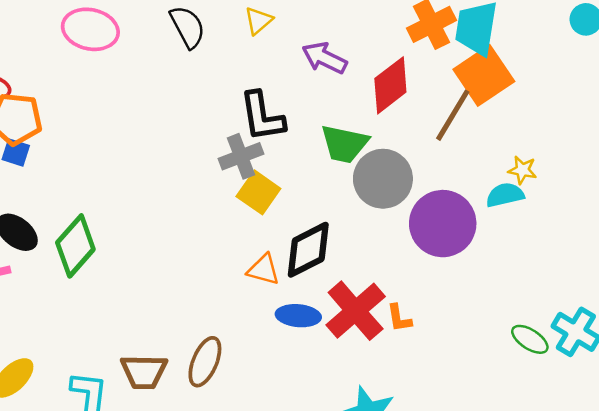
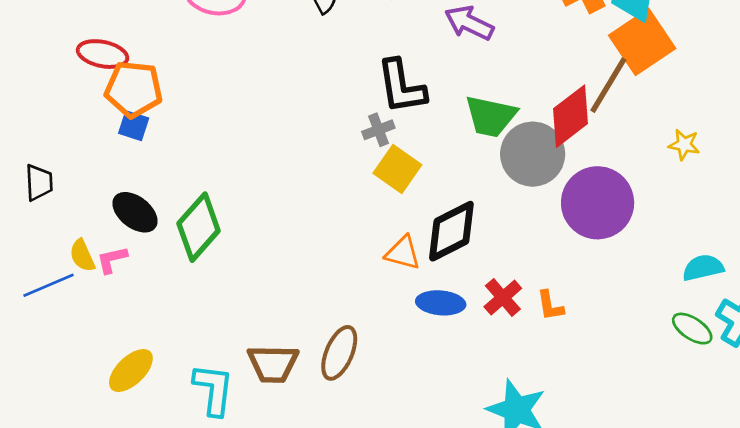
red diamond: (390, 85) -> (570, 116), moved
gray cross: (241, 156) -> (378, 130), size x0.7
cyan semicircle: (505, 195) -> (703, 268), moved
red cross: (356, 311) -> (503, 297), size x0.6

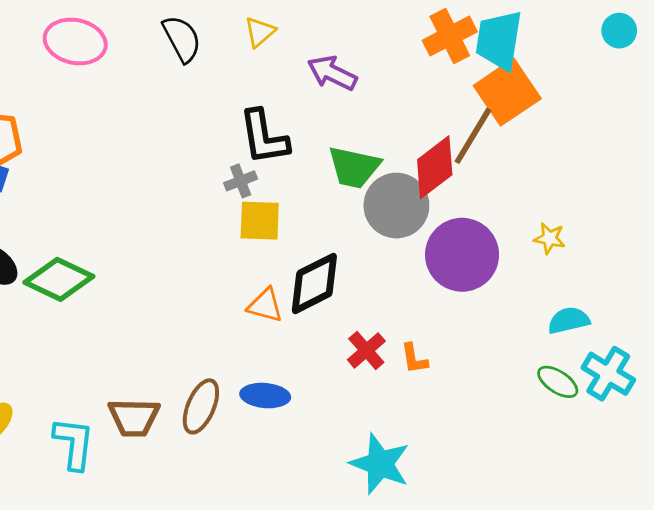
yellow star: (684, 145) -> (550, 238), moved
yellow square: (397, 169) -> (260, 221), turned -33
green diamond: (199, 227) -> (59, 279), turned 74
blue ellipse: (441, 303) -> (265, 396), moved

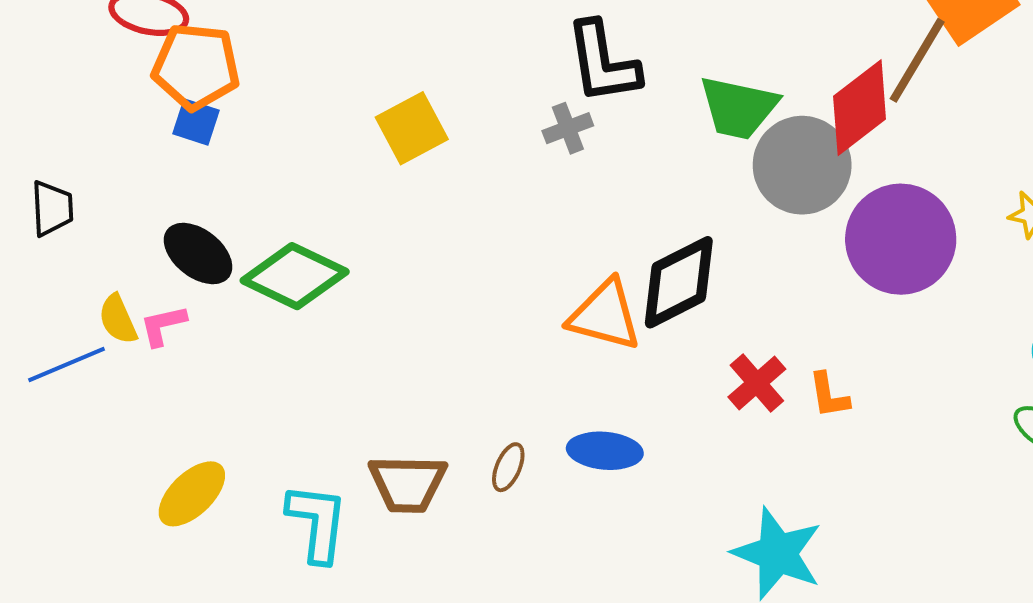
yellow square: (260, 221) -> (412, 128), moved, turned -30
orange triangle: (265, 305) -> (605, 315), size x1.4
brown ellipse: (201, 406) -> (508, 467), size x0.6

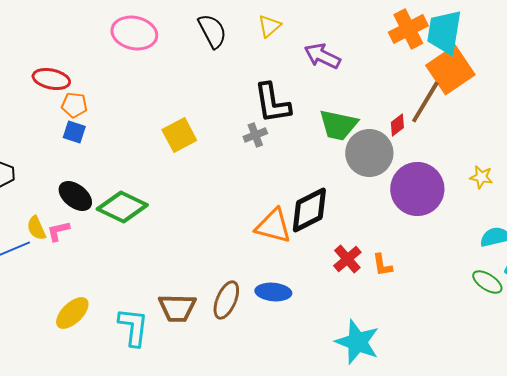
orange pentagon: (196, 67) -> (74, 105), size x0.6
red diamond: (860, 108) -> (397, 125), size x0.5
brown ellipse: (508, 467) -> (226, 300), size x1.6

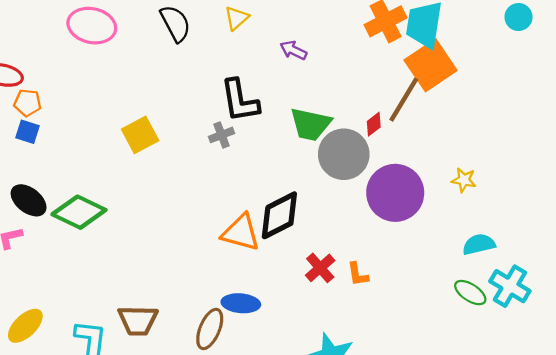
purple arrow: (322, 56) -> (293, 50), size x0.7
brown ellipse: (226, 300) -> (210, 329), moved

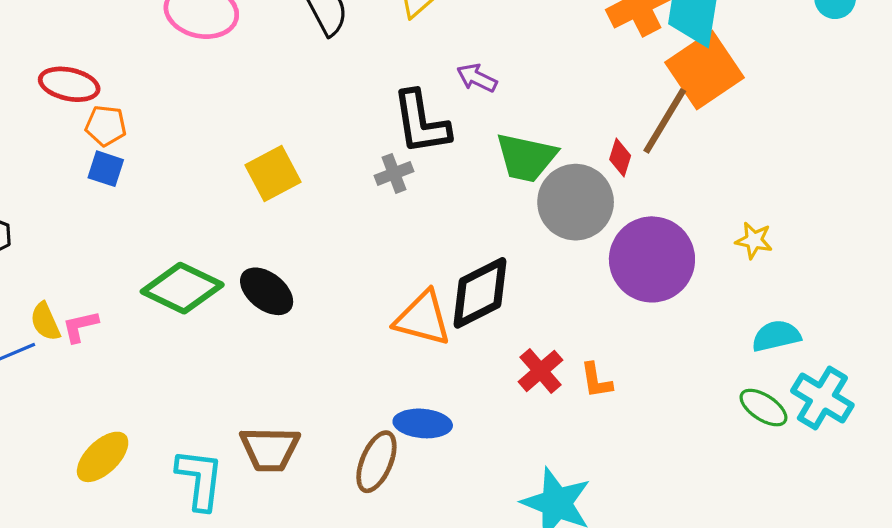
purple arrow: (293, 50) -> (477, 78), moved
red diamond: (374, 124) -> (620, 158), turned -35
black ellipse: (29, 200) -> (267, 291), moved

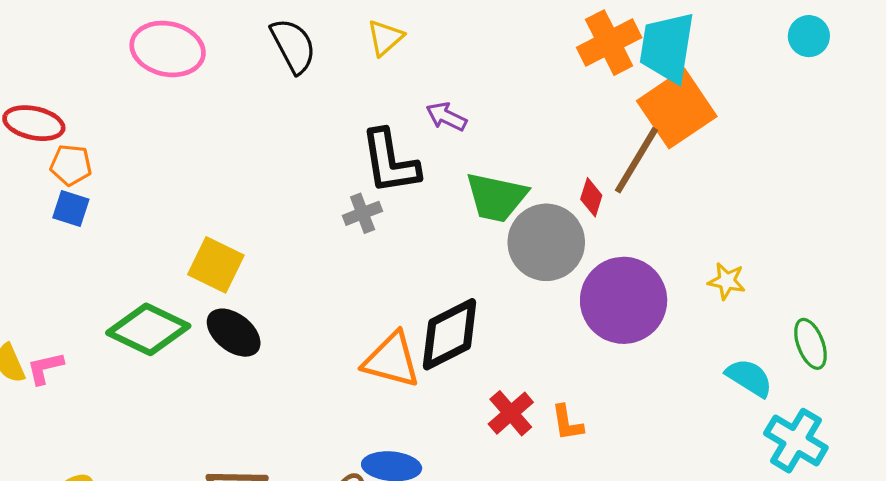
yellow square: (273, 173) -> (216, 265), moved, turned -36
cyan semicircle: (776, 336) -> (749, 378), turned 45
green ellipse: (763, 408) -> (810, 344), moved, turned 36

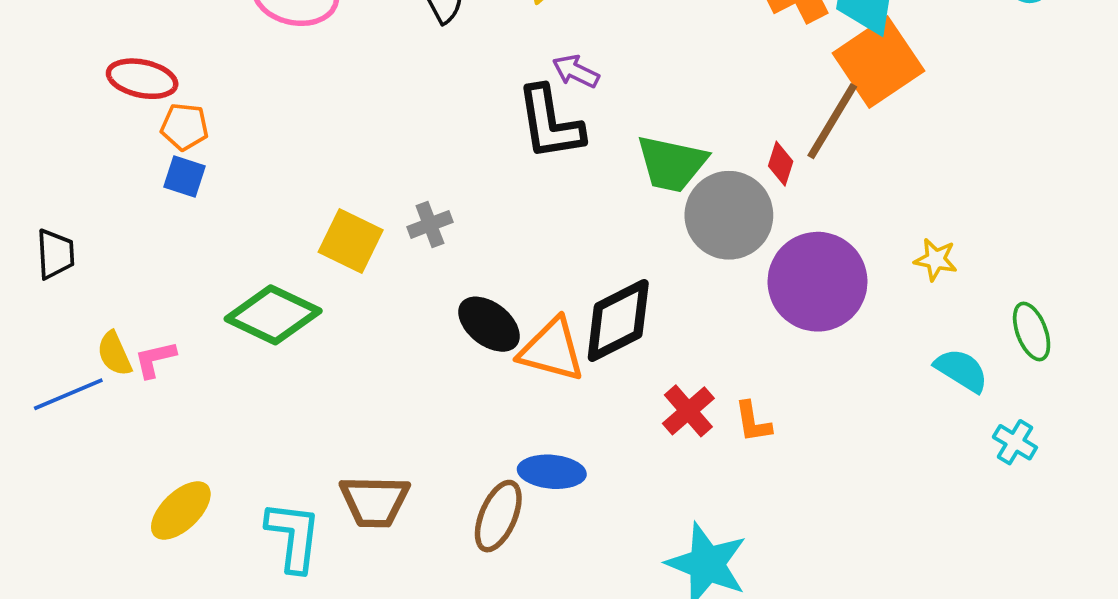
purple arrow: (446, 117) -> (576, 71), moved
gray cross: (363, 213) -> (430, 224), moved
black ellipse: (234, 333) -> (489, 324), moved
cyan cross: (796, 441) -> (1015, 442), size x0.6

